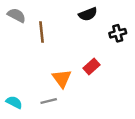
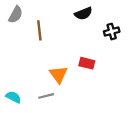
gray semicircle: (17, 15) -> (16, 15), turned 90
red rectangle: (92, 67) -> (87, 63), turned 56

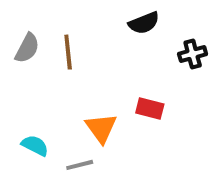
gray semicircle: (16, 15) -> (27, 48), moved
cyan semicircle: (13, 97) -> (35, 145), moved

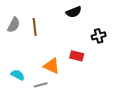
black cross: (193, 54) -> (99, 36), moved
orange triangle: (101, 128) -> (52, 66), turned -30

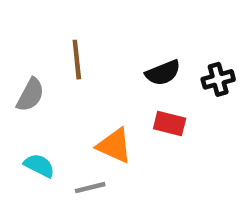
black semicircle: (74, 12) -> (163, 73), moved
gray semicircle: (14, 25) -> (30, 95), moved

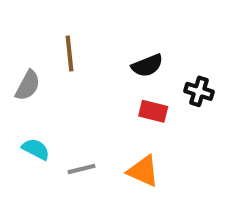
black cross: (218, 79) -> (199, 91), moved, turned 32
orange triangle: (114, 146) -> (143, 171), moved

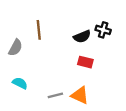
black cross: (199, 91) -> (103, 30), moved
gray line: (81, 169) -> (55, 95), moved

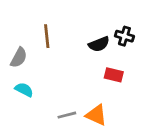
red rectangle: (85, 62) -> (114, 75), moved
cyan semicircle: (20, 83) -> (24, 90), moved

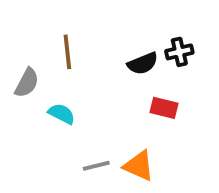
black cross: (124, 36) -> (179, 52), turned -30
cyan semicircle: (24, 90) -> (62, 114), moved

